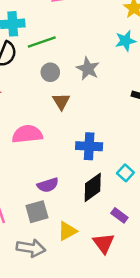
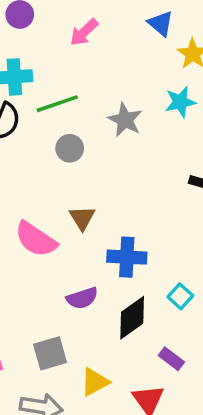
gray star: (88, 69) -> (125, 120), moved
brown triangle: (61, 101) -> (82, 218), moved
pink semicircle: (27, 134) -> (36, 239), turned -140
purple semicircle: (48, 185) -> (82, 298), moved

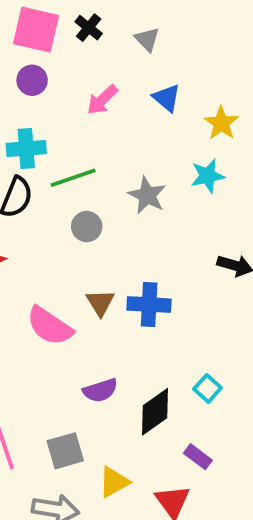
blue triangle: (161, 23) -> (167, 98), moved
blue cross: (127, 257) -> (149, 305), moved

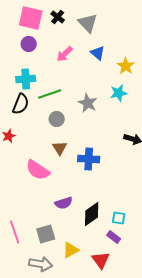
gray triangle: (147, 39) -> (88, 23), size x1.5
brown triangle: (100, 303) -> (60, 148), moved
cyan square: (208, 388) -> (119, 218), moved, turned -32

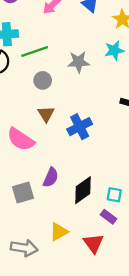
gray star: (88, 103) -> (78, 62), turned -30
blue cross: (89, 159) -> (80, 127), turned -30
purple semicircle: (64, 203) -> (51, 177), turned -48
gray square: (46, 234) -> (23, 192), moved

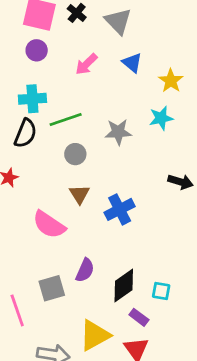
purple rectangle: (108, 217) -> (139, 317), moved
yellow triangle: (59, 232) -> (95, 335), size x1.4

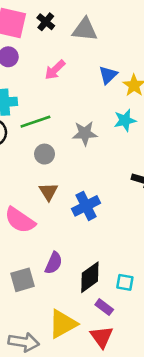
gray triangle: (118, 21) -> (85, 30), turned -40
blue triangle: (132, 63) -> (108, 75), moved, turned 36

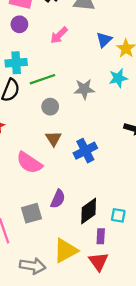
purple rectangle: (104, 307) -> (101, 236), turned 56

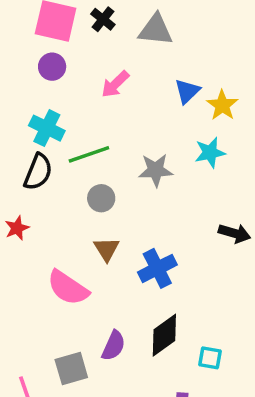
cyan cross: (16, 63) -> (47, 128), turned 30
black diamond: (89, 211) -> (164, 335), moved
cyan square: (118, 215) -> (210, 358), moved

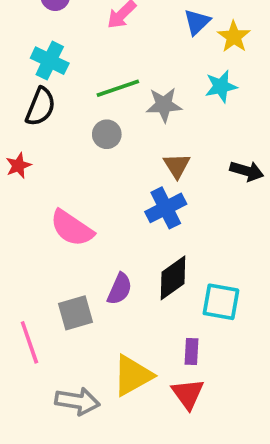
green line: (89, 154) -> (118, 88), moved
brown triangle: (106, 249) -> (177, 166), moved
cyan square: (210, 358) -> (221, 302), size x1.5

